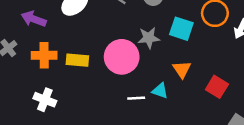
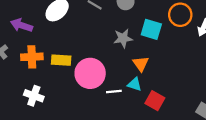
pink circle: (122, 57) -> (90, 73), moved
orange triangle: (182, 69) -> (141, 64), moved
red square: (217, 87) -> (155, 101), moved

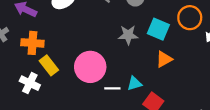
yellow rectangle: (61, 60) -> (49, 65), moved, turned 42
orange triangle: (141, 64) -> (164, 59), moved, turned 30
cyan triangle: (135, 84) -> (134, 83), turned -40

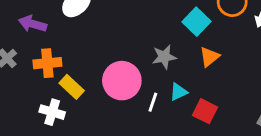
cyan square: (158, 29) -> (197, 22), turned 30
gray star: (128, 35) -> (164, 57), moved
white line: (112, 88) -> (153, 102), turned -63

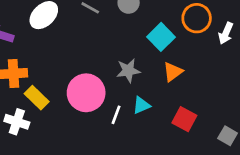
red square: (205, 111) -> (184, 119), moved

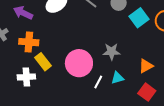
cyan square: (161, 37) -> (139, 18), moved
orange triangle: (173, 72) -> (146, 66), moved
white cross: (17, 122) -> (26, 77), turned -30

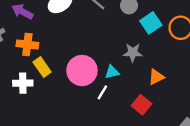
gray star: (111, 52) -> (133, 53), moved
cyan triangle: (117, 78) -> (112, 72), moved
red square: (147, 92) -> (142, 105), moved

